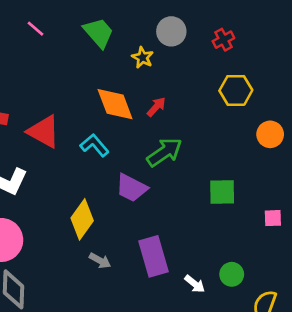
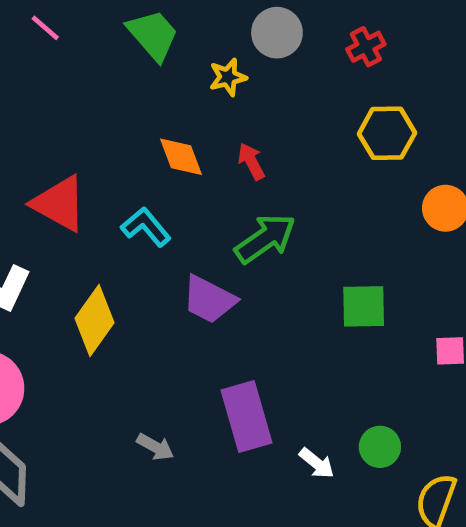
yellow star: (143, 57) -> (228, 77), turned 30
orange diamond: (115, 104) -> (181, 157), size x0.7
red arrow: (156, 107) -> (251, 161), turned -70
yellow diamond: (82, 219) -> (94, 320), moved
gray arrow: (100, 261) -> (155, 447), moved

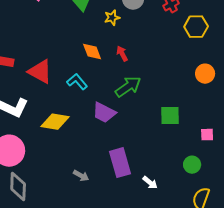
yellow hexagon: (387, 133) -> (196, 27), moved
yellow diamond: (94, 320) -> (55, 122), turned 64
green circle: (380, 447) -> (192, 165), moved

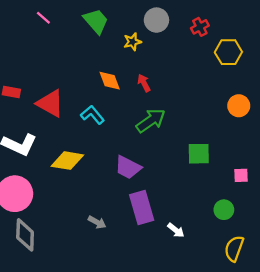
purple trapezoid: (104, 113) -> (128, 167), moved

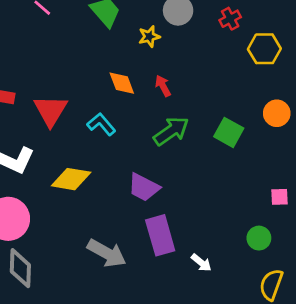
red triangle: (50, 103) -> (51, 111), turned 32
green square: (199, 154) -> (229, 132), moved, turned 30
gray arrow: (97, 222) -> (107, 253), size x1.8

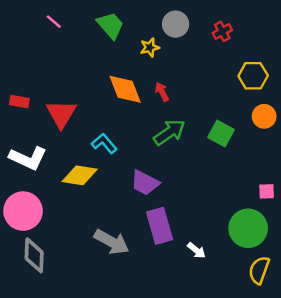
yellow hexagon: (264, 49) -> (253, 76), moved
orange diamond: (122, 83) -> (125, 89), size x1.4
cyan L-shape: (101, 124) -> (104, 143), moved
green circle: (259, 238) -> (248, 228), size x1.8

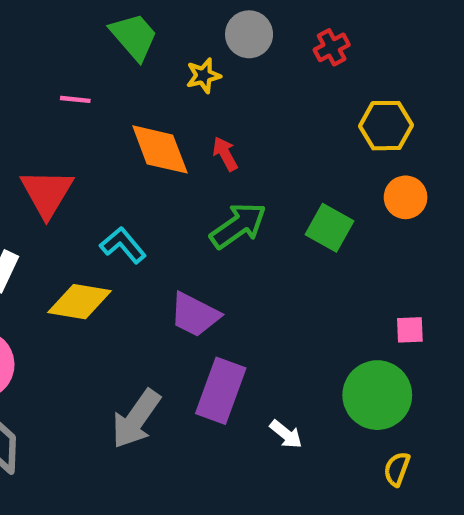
pink line: (54, 22) -> (75, 99), moved, turned -35
purple rectangle: (160, 226) -> (221, 391), turned 36
gray arrow: (112, 242) -> (136, 419), turned 96
yellow semicircle: (259, 270) -> (397, 469), size x0.7

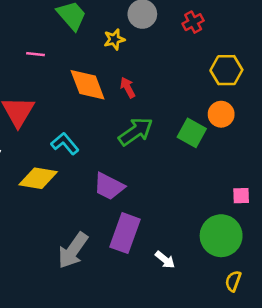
orange circle: (406, 197) -> (221, 114), moved

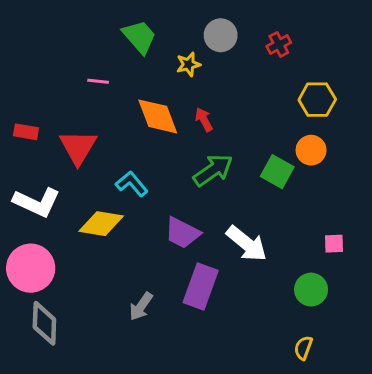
green circle: (221, 236) -> (311, 290), size x0.7
gray arrow: (73, 250) -> (141, 306), size x0.7
white arrow: (165, 260) -> (247, 244), moved, size x1.8
yellow semicircle: (233, 281) -> (303, 348), moved

